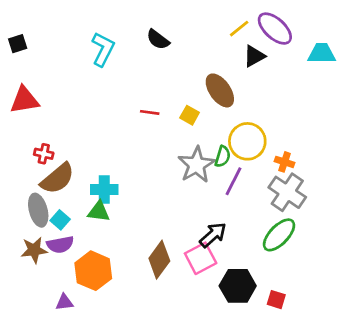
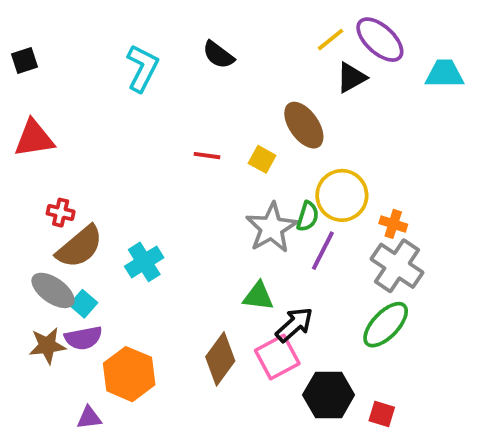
cyan cross: (104, 190) -> (144, 262), turned -32
gray ellipse: (38, 210) -> (53, 290), turned -40
green triangle: (99, 212) -> (258, 296), moved

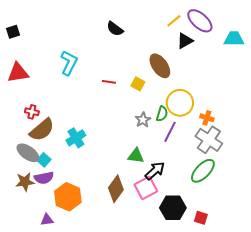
cyan L-shape: (142, 68) -> (69, 63), moved
gray star: (272, 228) -> (143, 120), size x0.6

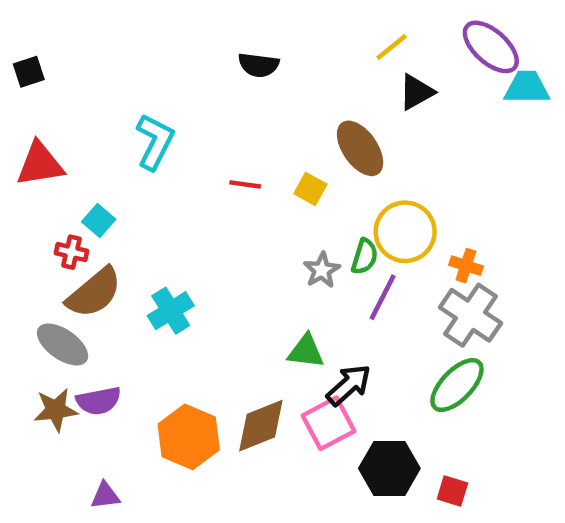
purple ellipse: (200, 21) -> (491, 47), moved
black semicircle: (115, 29) -> (259, 65), turned -30
cyan square: (44, 160) -> (99, 220), moved
brown diamond: (116, 189) -> (261, 426), turned 32
orange hexagon: (68, 197) -> (189, 437), moved

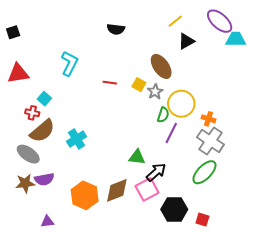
gray star: (322, 270) -> (155, 92), moved

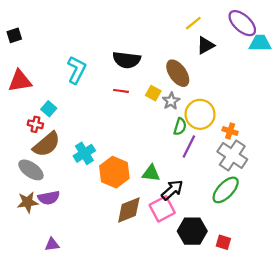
black semicircle: (116, 29) -> (127, 60), moved, size x1.4
orange hexagon: (85, 195) -> (114, 172), moved

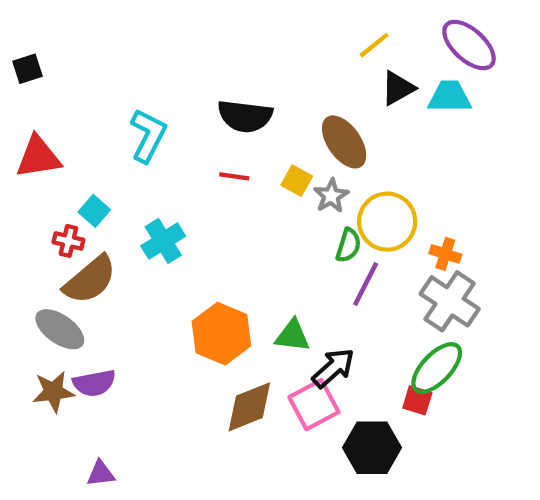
cyan trapezoid: (260, 43) -> (450, 97), moved
cyan cross: (84, 153) -> (163, 241), moved
red square: (223, 242) -> (417, 400), moved

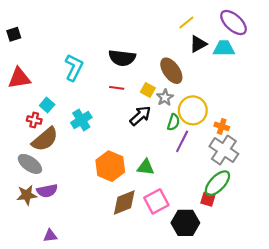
black arrow: (333, 368) -> (140, 116), moved

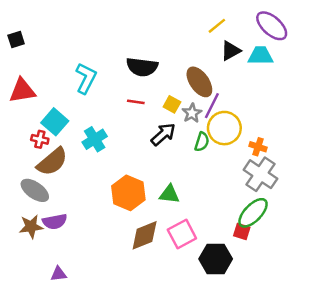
cyan square: (47, 105) -> (55, 122), size x1.5
purple line: (182, 141) -> (212, 106), moved

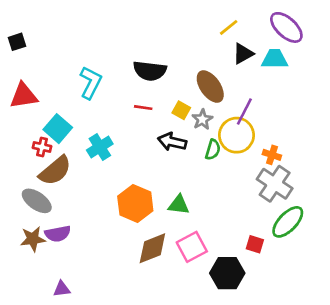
purple line: (212, 106) -> (244, 112), moved
black arrow: (163, 134) -> (172, 142), turned -125
green ellipse: (253, 213) -> (288, 222), moved

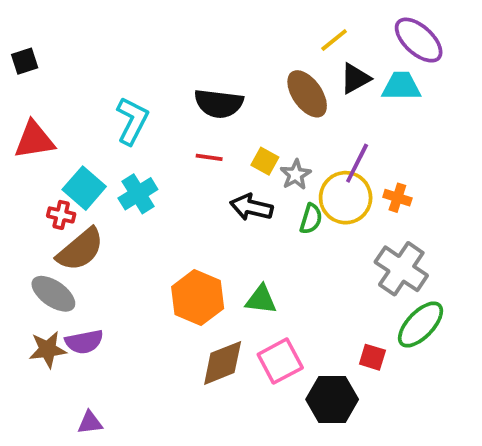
brown ellipse: (210, 87) -> (307, 94), moved
cyan cross: (100, 147) -> (138, 194), moved
orange cross: (272, 155) -> (397, 198), moved

